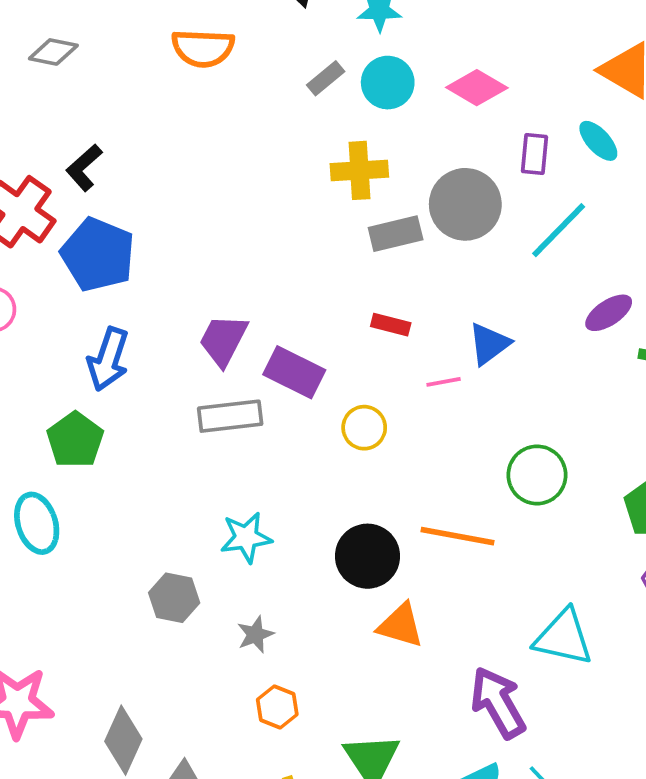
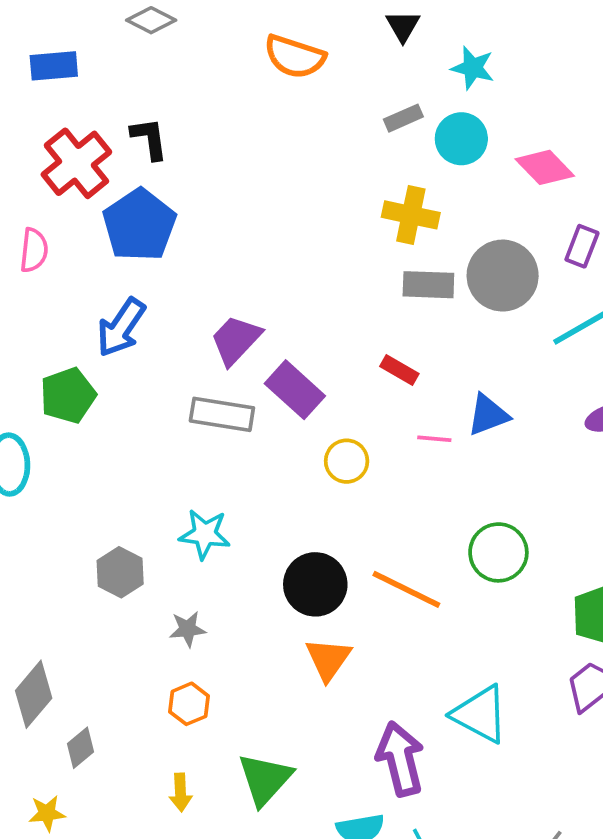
black L-shape: (84, 168) -> (149, 139), turned 108
orange triangle: (401, 625) -> (328, 659), turned 33

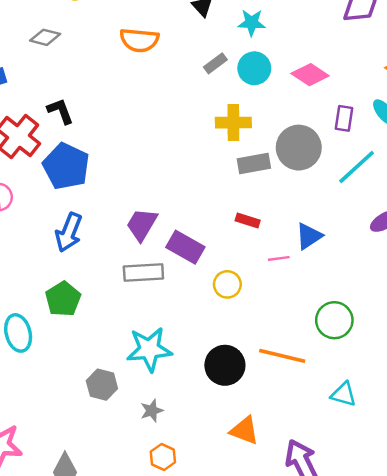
green pentagon: (68, 395) -> (63, 299), moved
cyan star: (205, 534) -> (149, 349), size x1.4
orange triangle: (328, 659) -> (244, 430), moved, turned -32
cyan triangle: (480, 714) -> (344, 394), moved, size x0.7

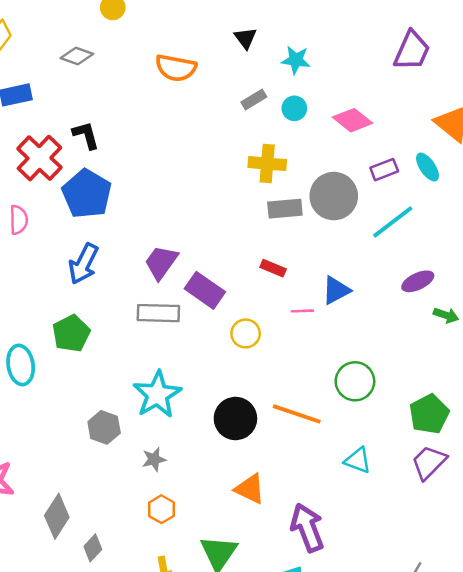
cyan circle: (254, 68) -> (294, 108), size x0.7
purple rectangle: (344, 118) -> (384, 170), turned 55
cyan star: (149, 349) -> (157, 395), turned -30

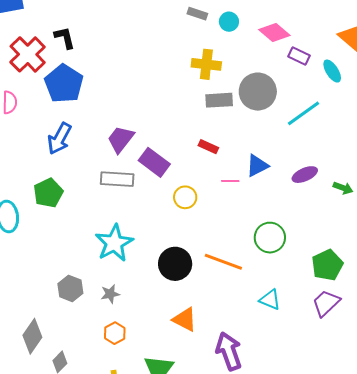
gray rectangle: (254, 99) -> (197, 14), turned 48
purple rectangle: (384, 170) -> (299, 56), moved, turned 45
purple ellipse: (418, 281) -> (305, 175), moved
gray hexagon: (104, 427) -> (70, 288), moved

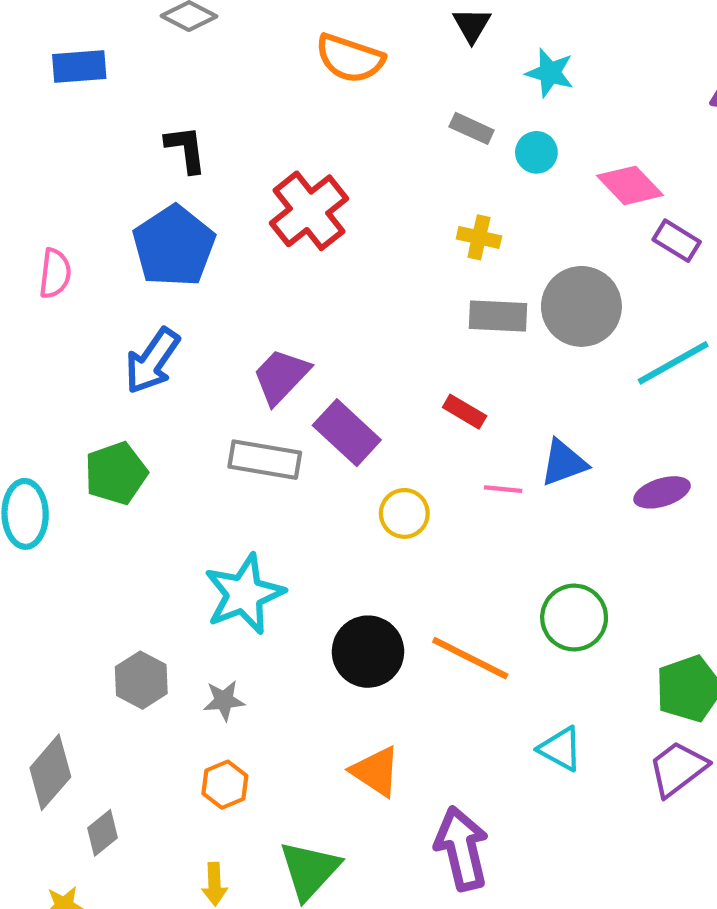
red cross: (28, 54) -> (309, 211), moved
yellow cross: (206, 64) -> (479, 237), size x0.7

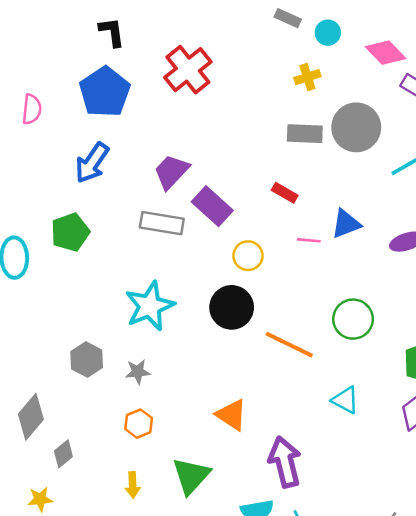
yellow cross: (479, 237) -> (307, 77), moved, turned -30
black circle: (368, 652) -> (232, 307), moved

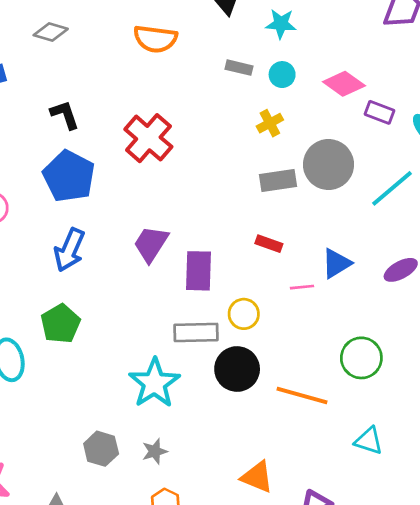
purple rectangle: (212, 206) -> (199, 271), turned 60
gray rectangle: (162, 223) -> (196, 332), moved

